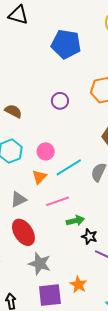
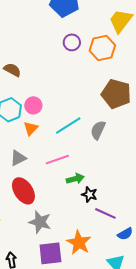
purple circle: (60, 101) -> (72, 42), moved
pink circle: (46, 151) -> (33, 105), moved
orange triangle: (39, 177) -> (31, 128), moved
orange star: (78, 285) -> (79, 243), size x1.4

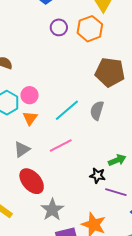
green arrow: (75, 179) -> (117, 160), moved
gray star: (40, 222) -> (52, 210), turned 30

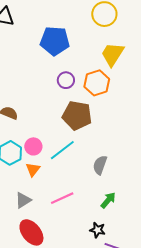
brown pentagon: (110, 72) -> (77, 115), moved
cyan line: (67, 110) -> (62, 150), moved
green arrow: (117, 160) -> (108, 200), moved, turned -30

